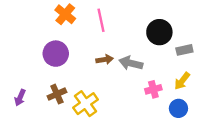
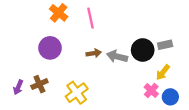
black circle: (159, 32) -> (143, 50), moved
pink cross: (153, 89) -> (151, 90), moved, turned -32
brown cross: (57, 94) -> (39, 84), moved
blue circle: (178, 108) -> (170, 97), moved

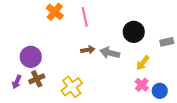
gray rectangle: (165, 45) -> (167, 42), moved
purple circle: (50, 48) -> (31, 57), moved
black circle: (143, 50) -> (134, 32), moved
yellow arrow: (163, 72) -> (143, 63), moved

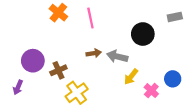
gray rectangle: (167, 42) -> (175, 17), moved
yellow arrow: (143, 63) -> (131, 77), moved
brown cross: (37, 79) -> (58, 70), moved
blue circle: (160, 91) -> (173, 79), moved

